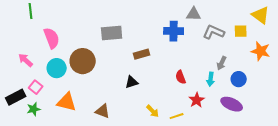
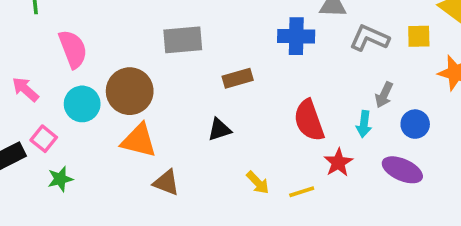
red semicircle: (181, 77) -> (309, 120), size x1.6
orange triangle: (67, 102) -> (139, 141), moved
green star: (34, 109) -> (60, 179), moved

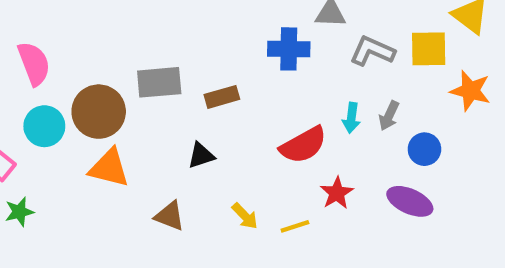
yellow square: (419, 36) -> (429, 49), size x1.4
gray rectangle: (183, 40) -> (159, 82), moved
red semicircle: (309, 120) -> (303, 145), turned -99
cyan arrow: (364, 124) -> (351, 118), moved
brown triangle: (166, 183) -> (170, 216), moved

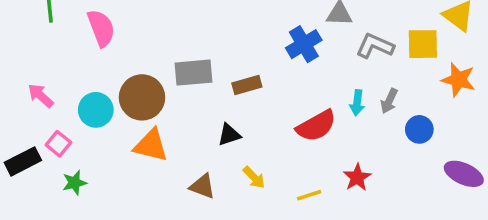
blue cross: (289, 49) -> (304, 44), turned -32
pink semicircle: (34, 64) -> (101, 28), moved
red star: (337, 193) -> (357, 177), moved
purple ellipse: (410, 201) -> (464, 174), moved
yellow arrow: (245, 216) -> (254, 177), moved

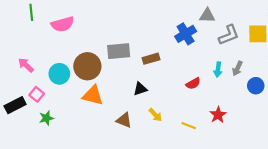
pink semicircle: (101, 28) -> (63, 24), turned 95
gray L-shape: (375, 46) -> (229, 35), turned 135
red semicircle: (316, 126) -> (193, 84), size x0.6
yellow line: (309, 195) -> (189, 126), turned 40

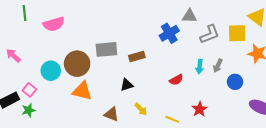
pink arrow: (26, 65) -> (13, 56), moved
green star: (46, 118) -> (28, 110), moved

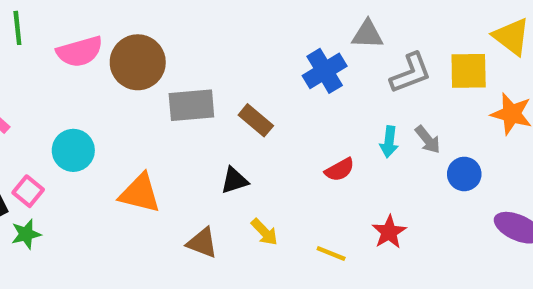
brown rectangle: (137, 57) -> (256, 120), turned 56
brown circle: (77, 64) -> (138, 62), moved
gray arrow: (218, 66) -> (428, 140), turned -64

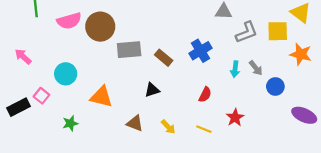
blue cross: (325, 71) -> (200, 51), moved
red semicircle: (340, 170) -> (205, 95), moved, turned -35
yellow arrow: (264, 232) -> (168, 127), moved
green star: (26, 234) -> (70, 123), moved

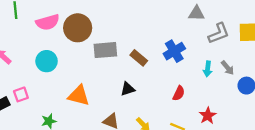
cyan circle: (66, 74) -> (47, 61), moved
pink square: (41, 96) -> (21, 94), turned 32

